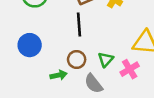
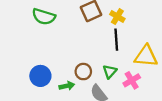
black line: (79, 25) -> (116, 40), moved
blue circle: (30, 45) -> (40, 76), moved

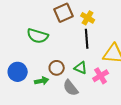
green semicircle: (44, 17) -> (38, 36), moved
green triangle: (110, 72) -> (81, 68), turned -48

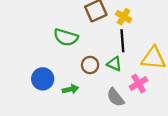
brown circle: (57, 68) -> (90, 65), moved
green triangle: (81, 68) -> (114, 64), moved
gray semicircle: (71, 88) -> (115, 97), moved

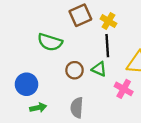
pink cross: (139, 83) -> (124, 89), turned -30
green arrow: (70, 89) -> (38, 108), moved
gray semicircle: (115, 97) -> (77, 108), moved, turned 42

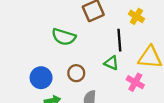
yellow cross: (108, 21) -> (136, 16), moved
brown circle: (75, 70) -> (76, 73), moved

